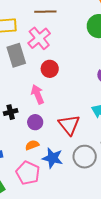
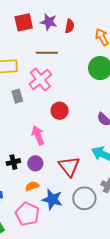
gray rectangle: (16, 55) -> (17, 96), size x0.6
red circle: (50, 69) -> (60, 111), moved
black cross: (11, 112) -> (13, 162), moved

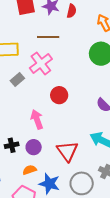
gray rectangle: (17, 96) -> (17, 79), turned 64

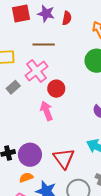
red circle: (59, 95) -> (56, 89), moved
pink arrow: (37, 119) -> (46, 111), moved
purple circle: (34, 147) -> (30, 155), size x1.5

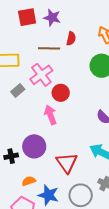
red semicircle: (67, 18) -> (71, 39), moved
purple circle: (30, 155) -> (34, 146), moved

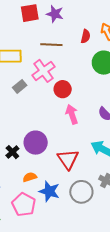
red semicircle: (71, 39) -> (86, 36), moved
pink arrow: (50, 115) -> (72, 114), moved
black cross: (11, 156) -> (12, 152), turned -32

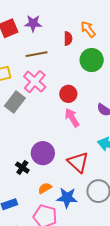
gray rectangle: (20, 86) -> (15, 102), size x1.5
red circle: (63, 89) -> (68, 94), moved

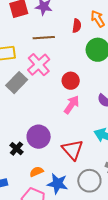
pink arrow: (72, 118) -> (72, 105), turned 60

